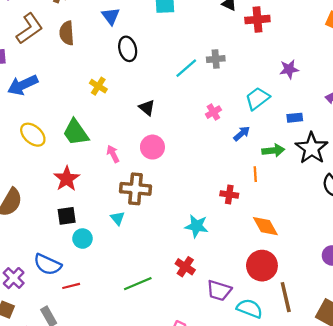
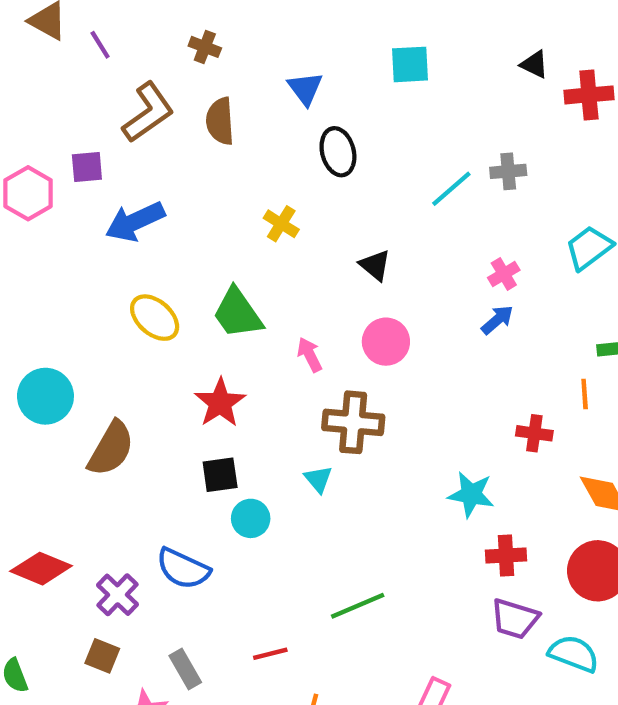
blue arrow: (242, 134) -> (497, 320), moved
red cross: (185, 267) -> (506, 556), moved, turned -36
red line: (71, 286) -> (270, 654), moved

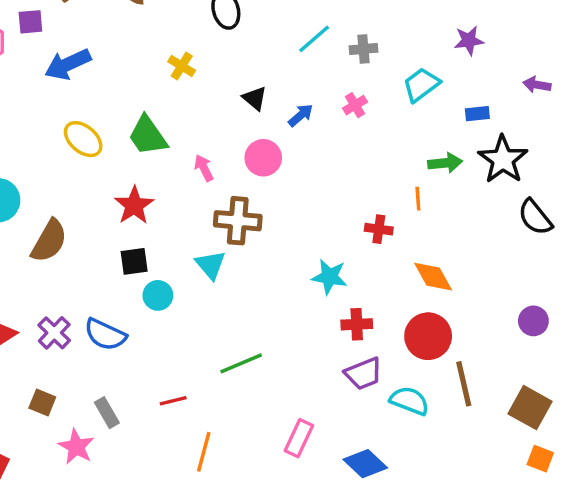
gray cross: (508, 171) -> (364, 49), moved
blue arrow: (497, 320) -> (301, 115), moved
cyan triangle: (318, 479) -> (211, 265), size x1.4
purple cross: (117, 595) -> (54, 333), moved
purple trapezoid: (515, 619) -> (364, 374), turned -39

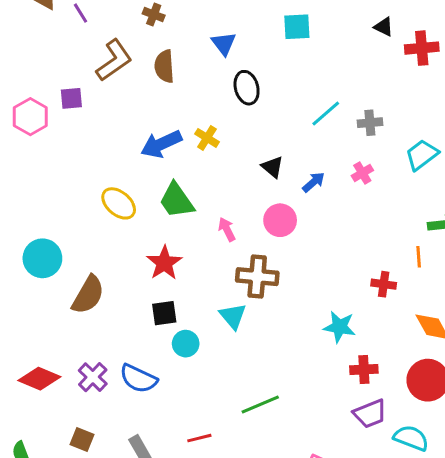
blue arrow: (68, 64) -> (161, 144), moved

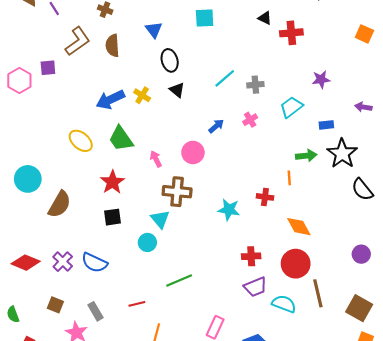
black triangle: (272, 167) -> (177, 90), moved
cyan star: (339, 327) -> (229, 210), moved
cyan circle: (186, 344) -> (147, 242), moved

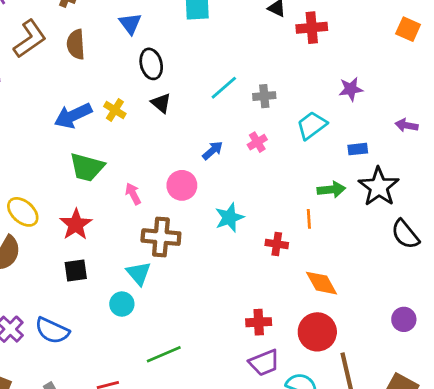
green trapezoid: (121, 139) -> (87, 167), turned -40
yellow ellipse: (81, 141) -> (23, 212), moved
cyan star: (229, 210) -> (229, 217), moved, turned -30

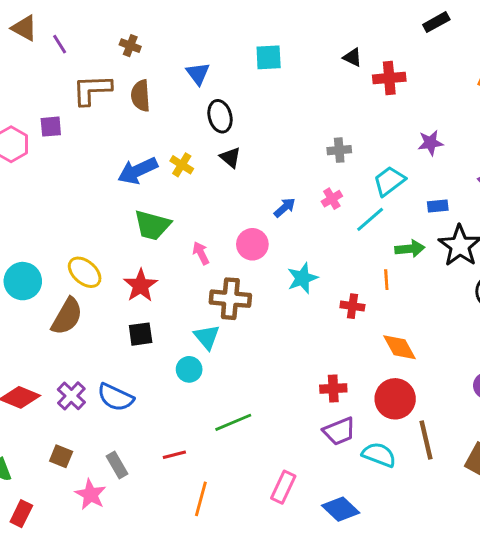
brown L-shape: (30, 39) -> (92, 90), turned -147
cyan line: (224, 88) -> (370, 219), moved

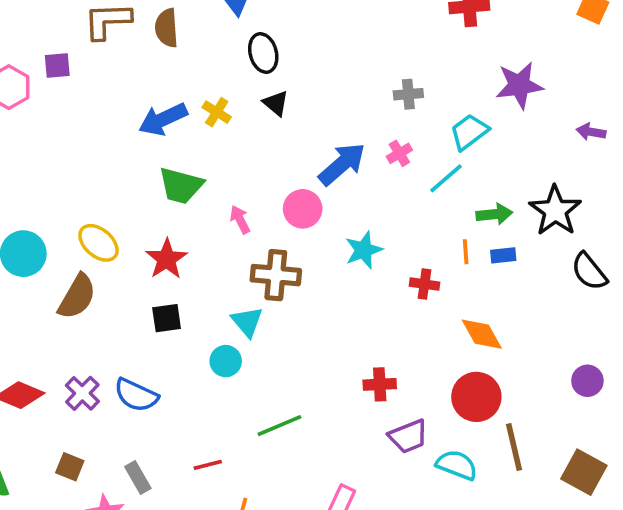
purple star: (430, 143) -> (519, 85), size x1.5
blue rectangle: (438, 206) -> (503, 255), moved
blue arrow: (285, 208) -> (342, 164), size x1.8
red cross: (333, 389) -> (380, 384), moved

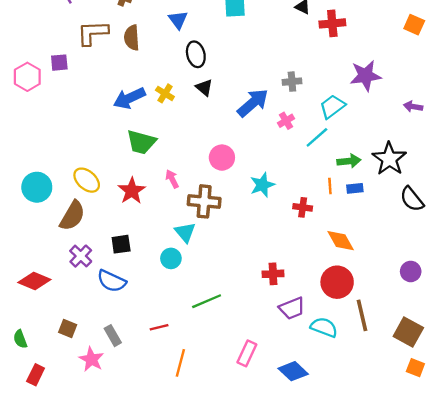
blue arrow: (342, 164) -> (253, 103), moved
pink arrow: (240, 220) -> (172, 179), moved
black square: (167, 318) -> (121, 244), moved
purple cross: (82, 393) -> (81, 256), moved

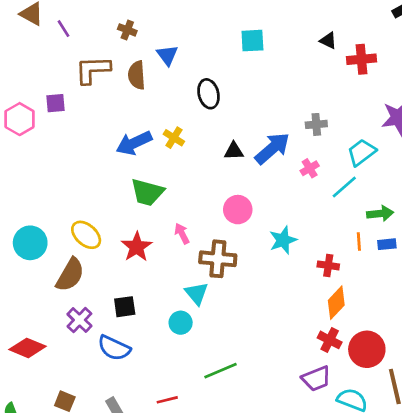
blue triangle: (178, 20) -> (167, 55), moved
black triangle: (204, 88) -> (234, 151), moved, turned -42
orange diamond: (341, 241) -> (336, 303), moved, turned 72
red cross: (273, 274) -> (330, 340), moved, turned 30

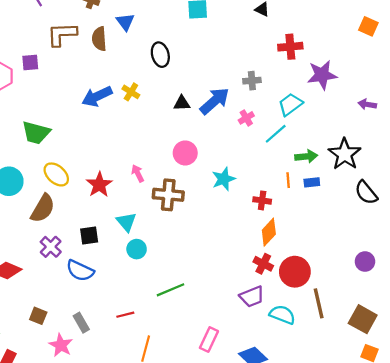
red cross: (362, 59) -> (290, 47), moved
green trapezoid: (147, 192) -> (36, 133), moved
cyan triangle: (197, 293) -> (126, 222), moved

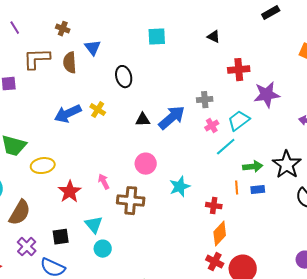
pink cross: (246, 118) -> (212, 126), moved
yellow ellipse: (56, 174) -> (43, 166), moved, turned -50

